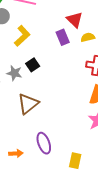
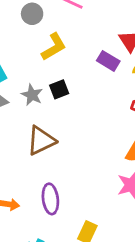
purple rectangle: (63, 37) -> (108, 61), turned -49

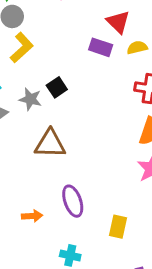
yellow L-shape: (54, 47) -> (22, 48), moved
brown triangle: (41, 141) -> (50, 144), turned 40

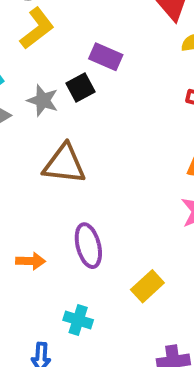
purple rectangle: (101, 47) -> (106, 57), moved
yellow rectangle: (118, 227) -> (147, 286), turned 30

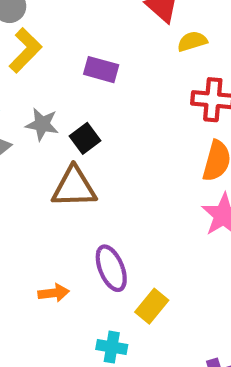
black square: (80, 87) -> (85, 138), moved
yellow rectangle: (147, 286) -> (152, 306), moved

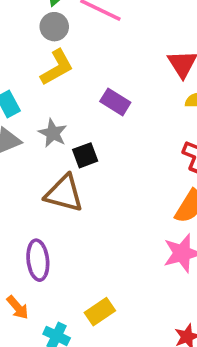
purple ellipse: (111, 268) -> (38, 260), moved
orange arrow: (54, 293) -> (18, 307), moved, turned 40

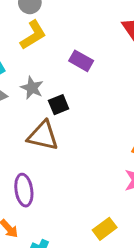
yellow rectangle: (100, 312) -> (105, 229), moved

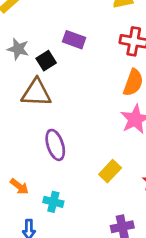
purple rectangle: (81, 61) -> (74, 40), moved
purple ellipse: (24, 190) -> (55, 145), moved

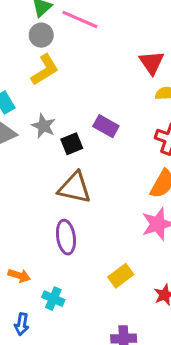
brown triangle: (36, 93) -> (75, 188), moved
orange arrow: (19, 186) -> (19, 276), turned -30

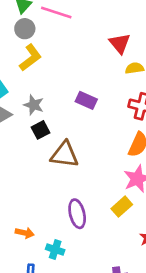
black square: (72, 144) -> (41, 130), moved
purple ellipse: (66, 237) -> (77, 214), moved
yellow rectangle: (121, 276) -> (122, 207), moved

